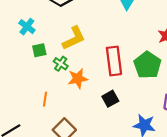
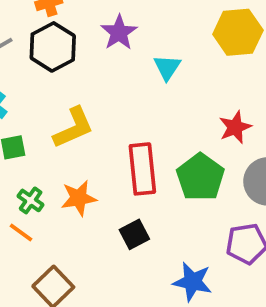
green cross: (61, 64) -> (31, 200), moved
orange line: (45, 99) -> (21, 232), turned -64

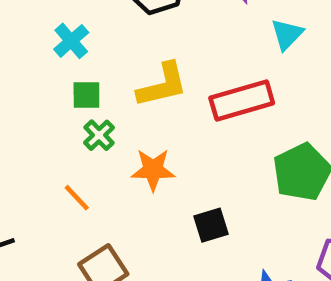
red rectangle: (142, 169) -> (242, 100), moved, turned 69
green cross: (31, 200) -> (99, 135), moved

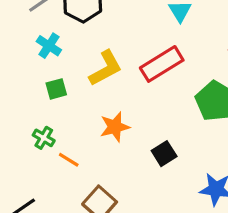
cyan cross: (71, 41) -> (49, 46), moved
green cross: (99, 135) -> (44, 138), moved

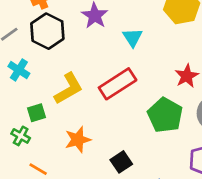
green square: (56, 89) -> (36, 113), moved
green cross: (44, 138) -> (21, 136), moved

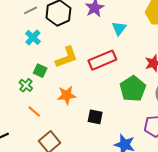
green square: (36, 113) -> (40, 71), turned 32
black square: (121, 162) -> (95, 117), turned 35

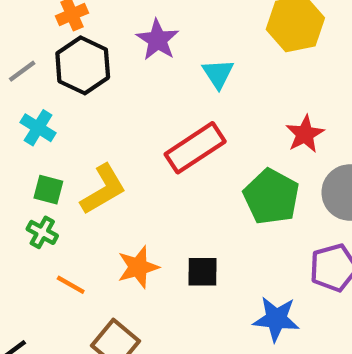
yellow L-shape: (66, 57) -> (103, 189), moved
green square: (40, 71) -> (48, 190), moved
orange star: (67, 95) -> (138, 267), moved

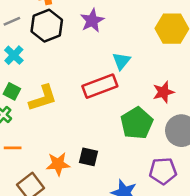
cyan triangle: (218, 74) -> (121, 61), moved
orange star: (138, 267) -> (58, 164), moved
orange line: (71, 285) -> (13, 148), turned -42

